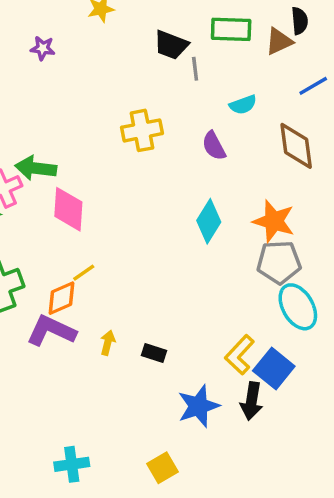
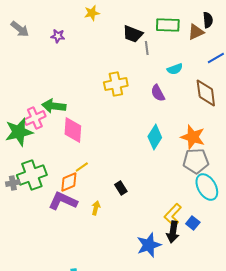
black rectangle: (154, 353) -> (121, 188), moved, turned 40
blue square: (274, 368) -> (193, 223), size x0.6
black arrow: (252, 401) -> (173, 232), moved

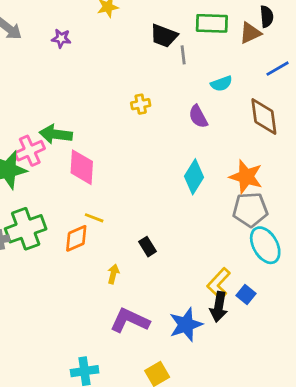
yellow cross: (116, 84) -> (141, 104), size x0.6
yellow line: (82, 167) -> (94, 218), turned 56
purple L-shape: (63, 201) -> (130, 320), moved

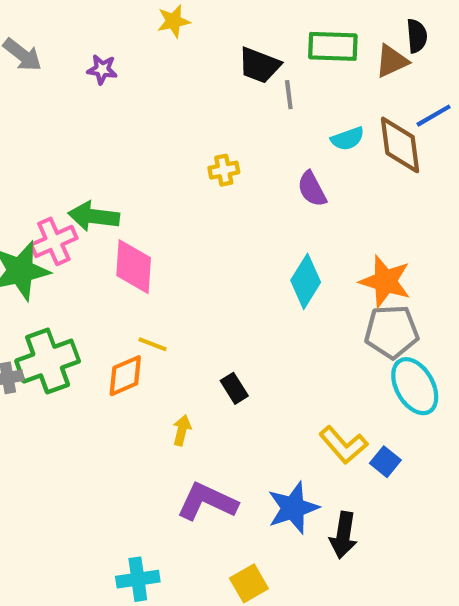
brown diamond: (264, 116) -> (400, 145), moved
yellow L-shape: (219, 284) -> (343, 445), turned -84
black arrow: (219, 307) -> (343, 535), moved

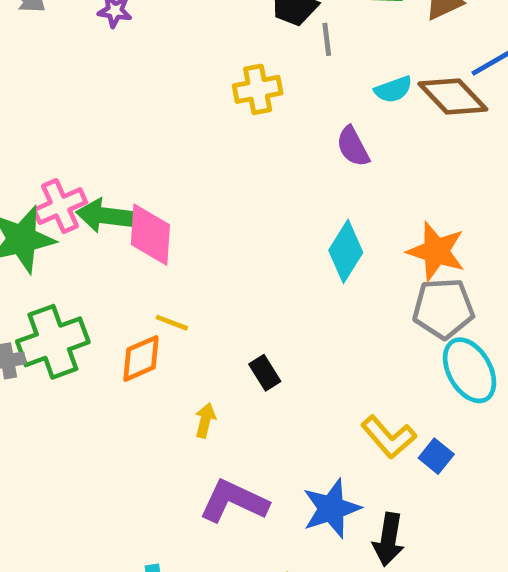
brown diamond: (400, 145) -> (453, 97), turned -36
yellow cross: (224, 170) -> (258, 89), moved, size x1.4
green arrow: (94, 216) -> (105, 216), moved

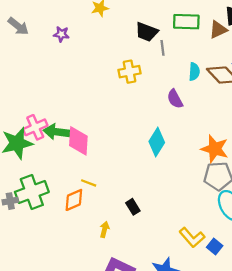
cyan semicircle: (393, 89) -> (194, 72), turned -66
cyan diamond: (346, 251) -> (157, 142), moved

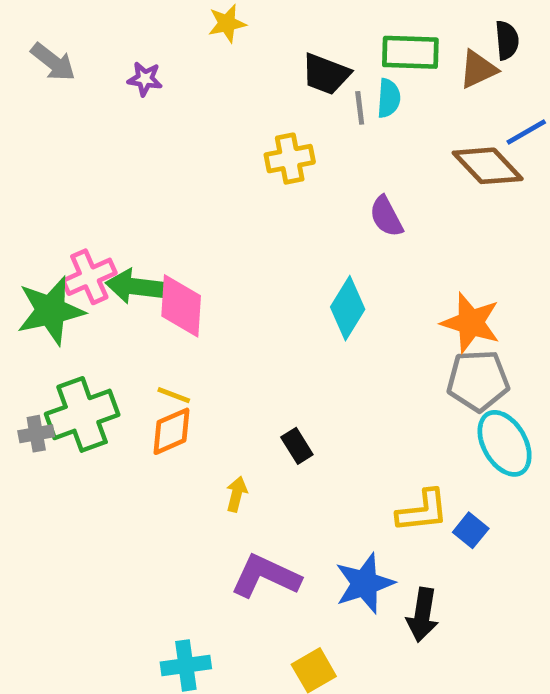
cyan semicircle: (194, 72) -> (389, 98), moved
yellow line: (89, 183) -> (174, 395), moved
yellow L-shape: (192, 237) -> (422, 511), turned -55

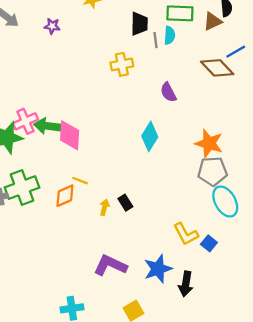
black trapezoid: (326, 74) -> (139, 24), turned -110
yellow line: (174, 395) -> (80, 181), moved
yellow arrow: (237, 494) -> (104, 207), moved
yellow L-shape: (422, 511) -> (186, 234), turned 68

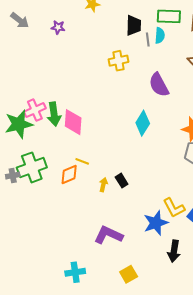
purple semicircle: (168, 92) -> (159, 85), size x1.4
green arrow: (48, 126) -> (54, 114), turned -105
blue star: (158, 269) -> (156, 223), moved

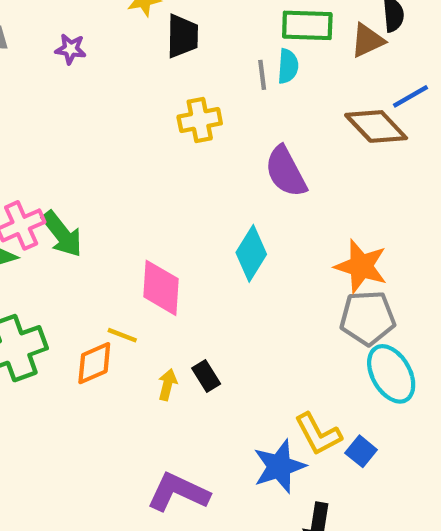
black trapezoid: (134, 25) -> (182, 36), moved
green arrow: (54, 114) -> (62, 234), turned -30
pink diamond: (73, 122) -> (161, 288), moved

